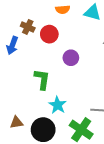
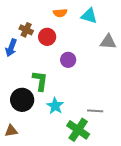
brown triangle: (16, 122) -> (11, 131), moved
black circle: (43, 130) -> (22, 100), moved

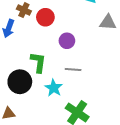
gray line: (95, 111) -> (73, 69), moved

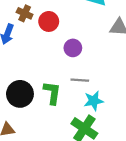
green L-shape: (38, 62) -> (52, 93), moved
cyan star: (54, 88) -> (94, 101), moved, turned 30

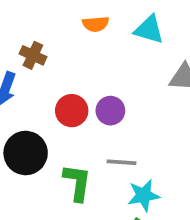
red circle: (49, 21) -> (72, 111), moved
black circle: (20, 94) -> (26, 153), moved

